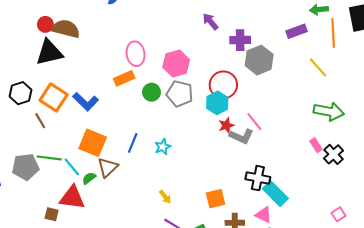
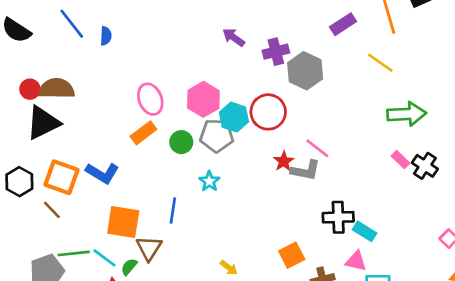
cyan hexagon: (217, 103) -> (234, 117), moved
cyan star: (163, 147) -> (209, 181), moved
cyan rectangle: (275, 194) -> (364, 231), size x0.7

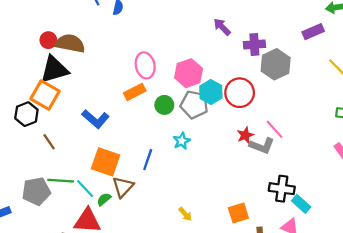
orange square: (62, 177) -> (45, 95), moved

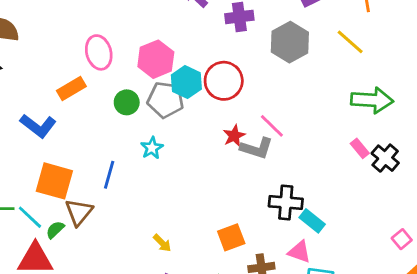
gray hexagon: (276, 64) -> (290, 42), moved
orange rectangle: (135, 92) -> (71, 88), moved

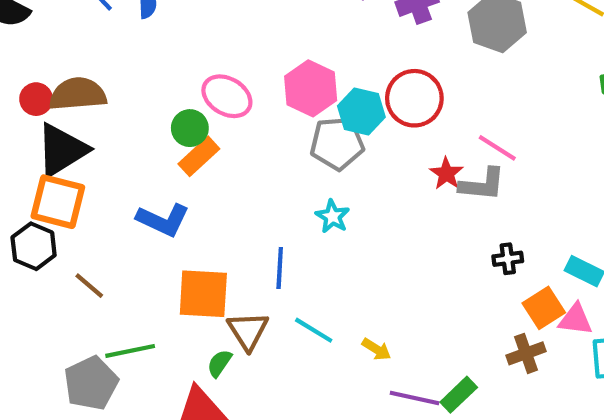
pink ellipse: (99, 52) -> (227, 96), turned -32
green circle: (127, 102) -> (190, 128), moved
black cross: (286, 203) -> (508, 259), moved, size x0.6
cyan line: (30, 217) -> (314, 330), moved
orange square: (231, 237) -> (544, 308), moved

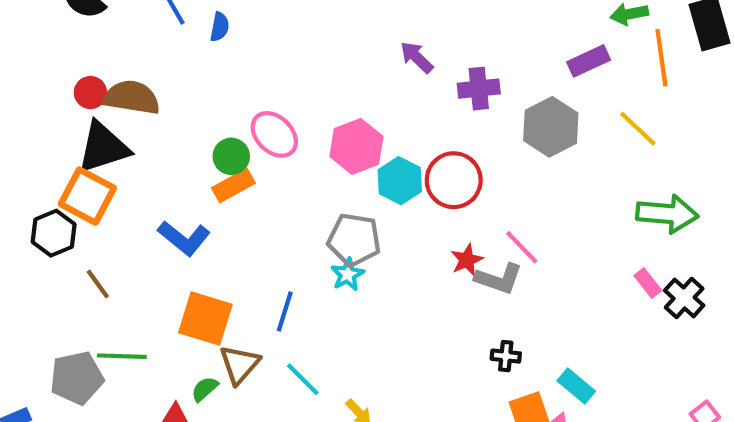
gray pentagon: (337, 143) -> (354, 240), moved

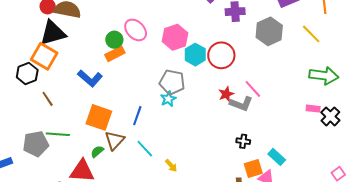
pink rectangle: (648, 283) -> (313, 109), turned -48

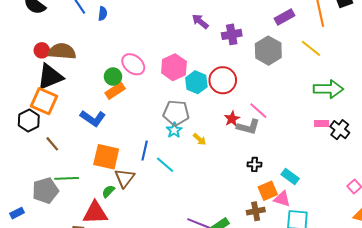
cyan line: (145, 149) -> (165, 165), moved
yellow arrow: (171, 166) -> (200, 139), moved

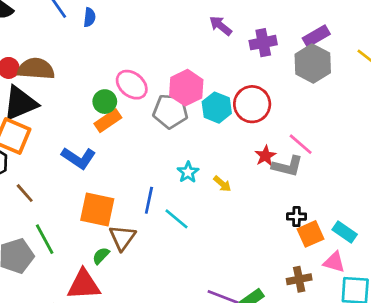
purple rectangle: (284, 17) -> (316, 36), moved
gray pentagon: (176, 113) -> (170, 111), moved
green line: (67, 178) -> (45, 239), turned 65
orange square: (268, 191) -> (311, 234), moved

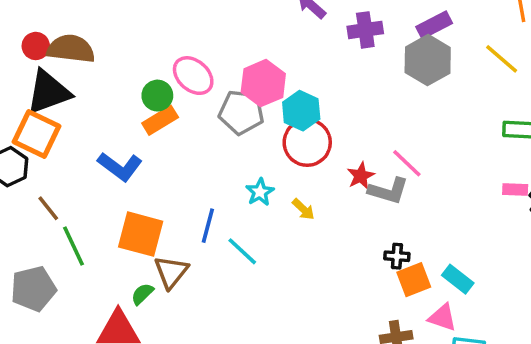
red circle: (252, 104) -> (307, 142), moved
green line: (45, 239) -> (73, 246), moved

